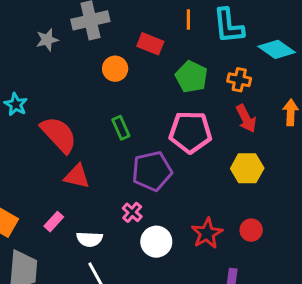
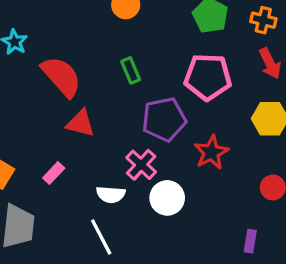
pink cross: (132, 212) -> (141, 165), size x1.4
red star: (207, 233) -> (211, 152), moved
white semicircle: (89, 239) -> (111, 194), moved

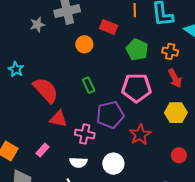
pink cross: (141, 165) -> (85, 134), moved, turned -30

